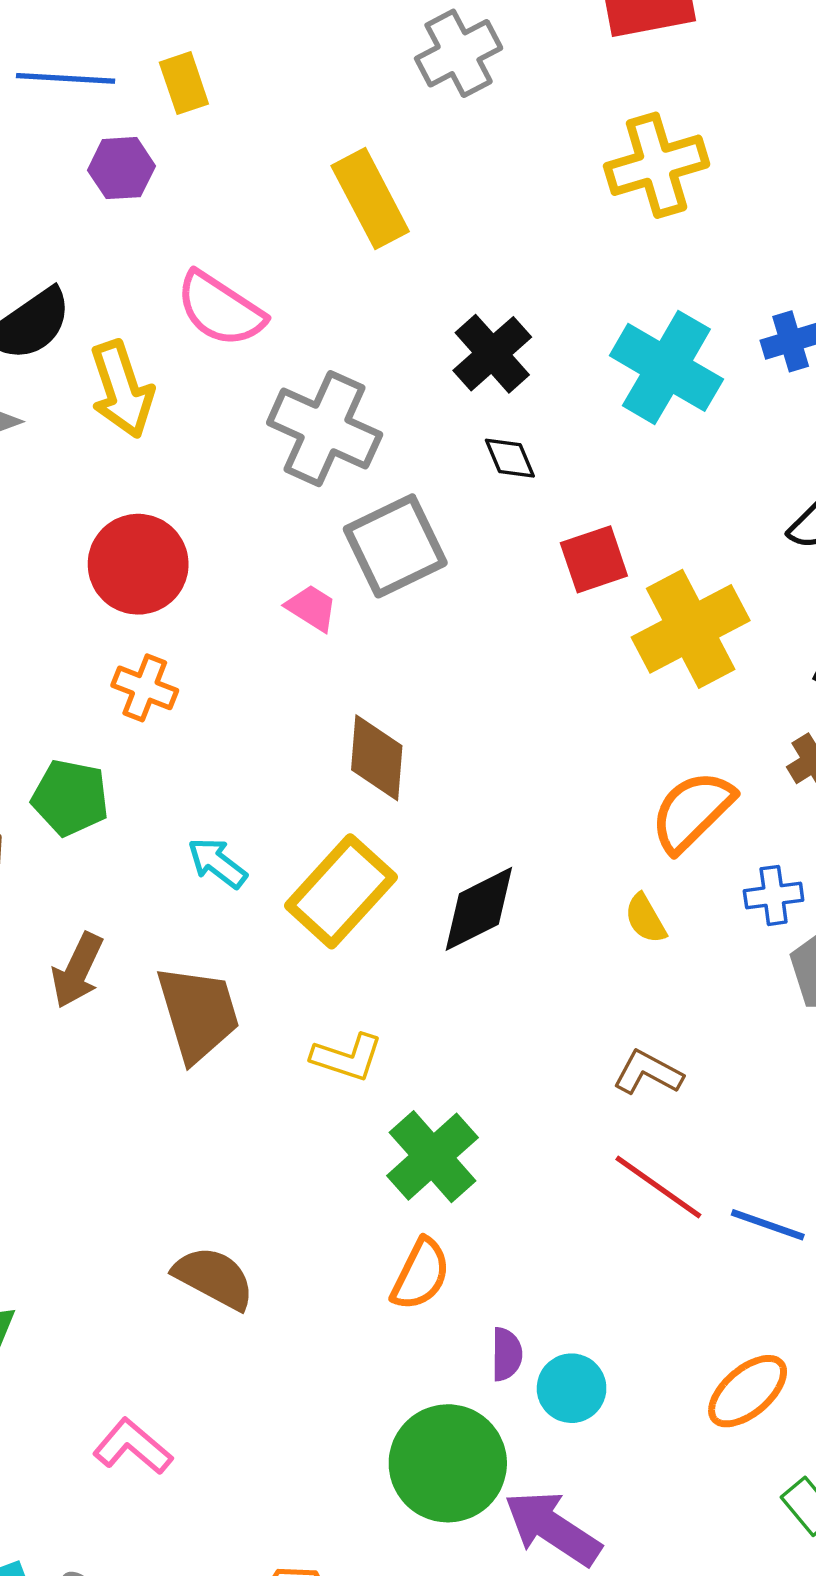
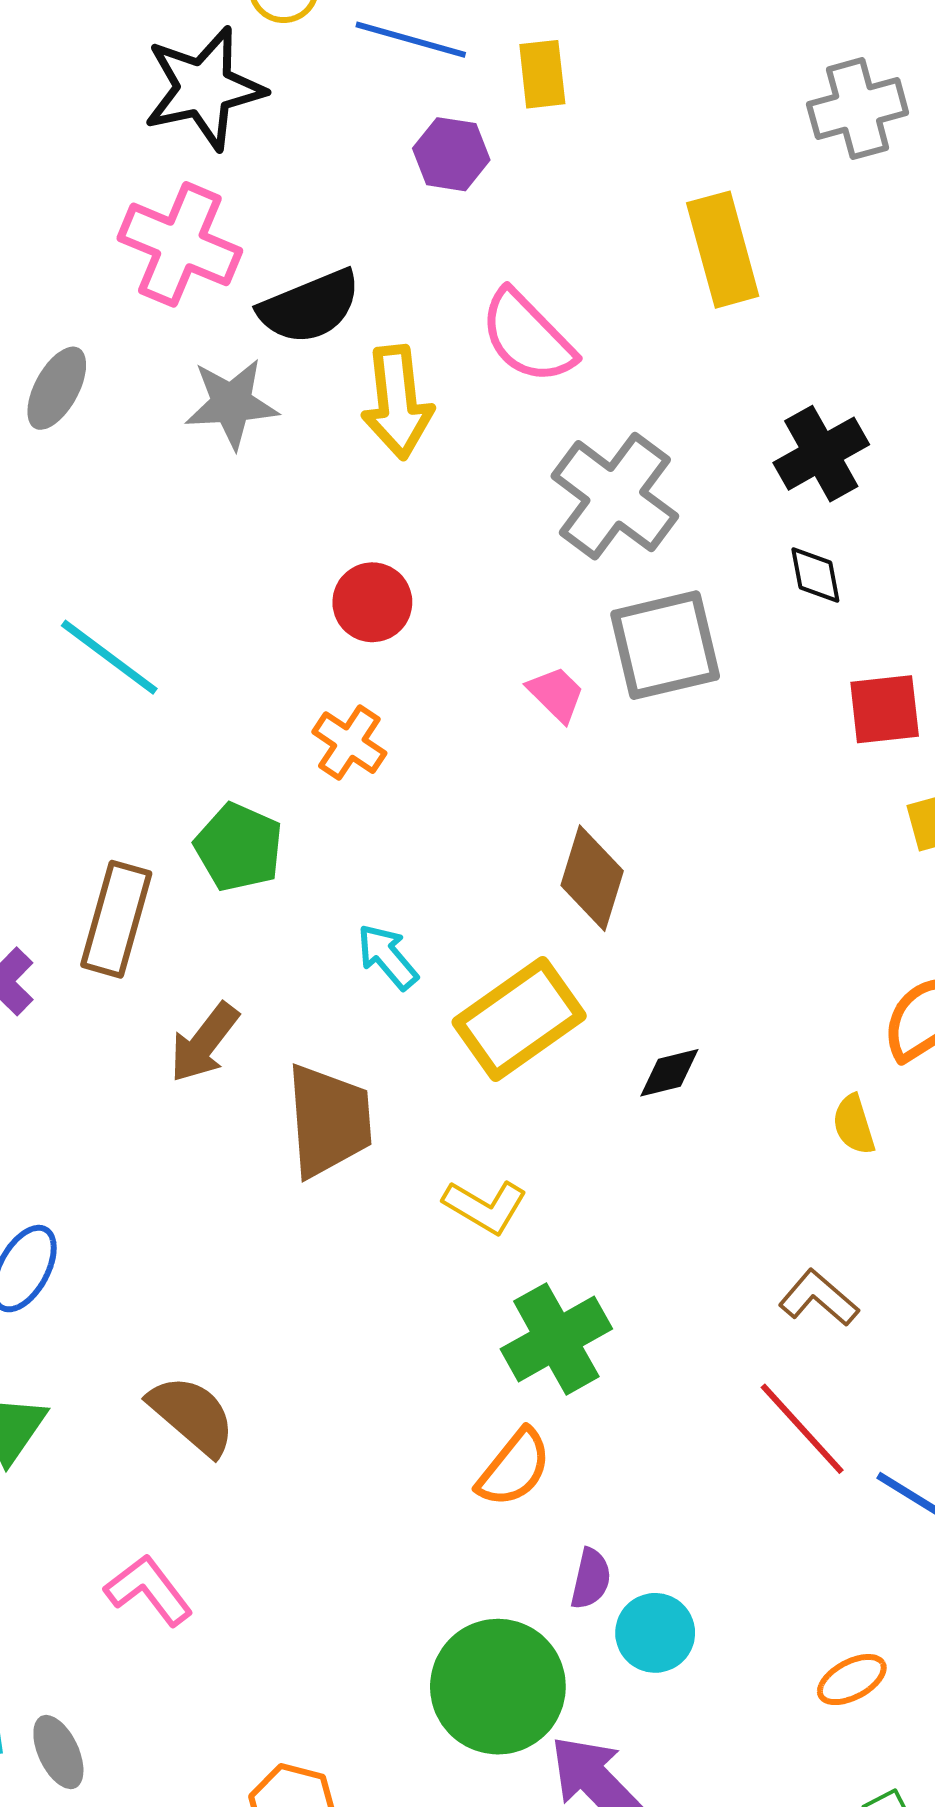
red circle: (138, 564) -> (372, 602), size x0.7
black diamond: (479, 909) -> (669, 1073), size x0.6
brown semicircle: (214, 1278) -> (192, 1415), moved
orange ellipse: (748, 1391) -> (852, 1680), size x0.7

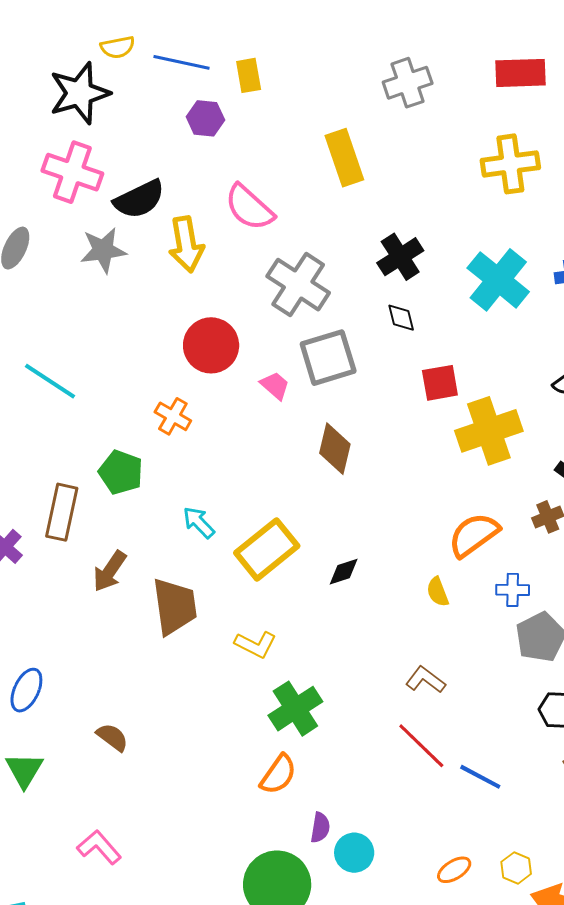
red circle: (372, 602) -> (211, 345), moved, size x1.4
brown diamond: (592, 878) -> (335, 449), moved
brown semicircle: (192, 1415) -> (112, 737), moved, size x0.7

